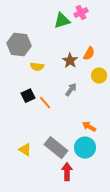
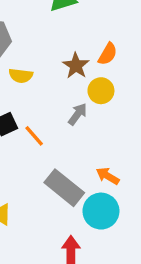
yellow circle: (99, 76) -> (101, 91), moved
gray rectangle: (56, 148) -> (64, 188), moved

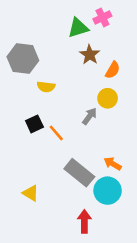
brown star: (76, 66) -> (90, 55), moved

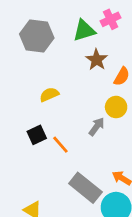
gray hexagon: (23, 59) -> (37, 36), moved
yellow semicircle: (46, 87) -> (49, 94), turned 150

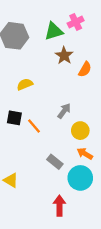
yellow circle: (116, 107) -> (80, 131), moved
black square: (37, 135) -> (14, 118), turned 35
gray rectangle: (85, 188) -> (55, 162), size x0.6

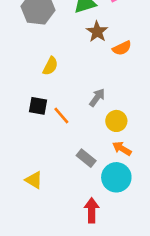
orange semicircle: (85, 69) -> (122, 48), turned 35
yellow semicircle: (25, 84) -> (50, 66), turned 140

